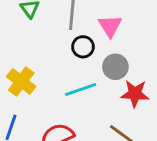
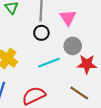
black circle: (83, 47) -> (41, 33), moved

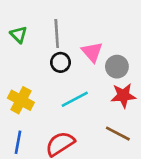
pink triangle: (68, 18) -> (92, 52), moved
gray circle: (73, 46) -> (117, 67), moved

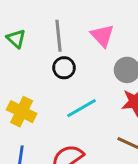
pink triangle: (92, 52) -> (102, 36), moved

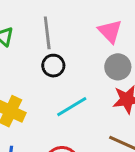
pink triangle: (102, 36) -> (110, 31), moved

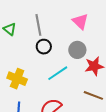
gray circle: (118, 67) -> (77, 50), moved

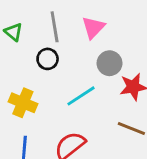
pink triangle: (80, 21) -> (93, 27), moved, turned 30
black circle: (44, 47) -> (48, 59), moved

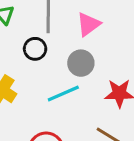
gray circle: (110, 63) -> (81, 63), moved

